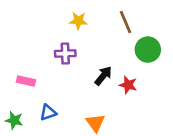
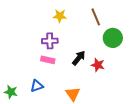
pink rectangle: (26, 81) -> (48, 60), moved

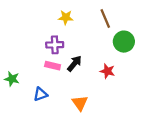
black arrow: (79, 58) -> (74, 63), moved
green star: (11, 92) -> (12, 79), moved

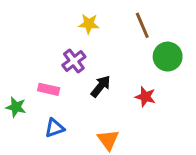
purple cross: (55, 45) -> (74, 61), turned -35
pink rectangle: (53, 66) -> (49, 89), moved

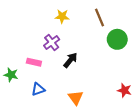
red star: (145, 97) -> (125, 90), moved

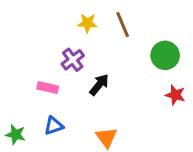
brown line: (100, 17) -> (123, 25), moved
green star: (11, 75) -> (16, 135), moved
red star: (125, 90) -> (175, 95), moved

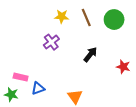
green circle: (165, 55) -> (114, 20), moved
black arrow: (99, 85) -> (90, 54), moved
pink rectangle: (48, 88) -> (21, 77), moved

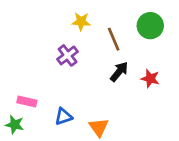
brown line: (86, 17) -> (114, 39), moved
red star: (123, 67) -> (150, 79), moved
blue triangle: (38, 88) -> (63, 116), moved

